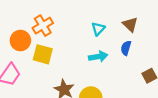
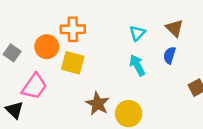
orange cross: (43, 26) -> (73, 29), turned 30
cyan arrow: (98, 56) -> (137, 65), turned -108

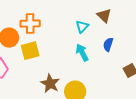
brown triangle: (174, 28) -> (104, 16), moved
yellow square: (73, 63) -> (30, 51), turned -30

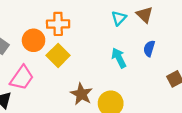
cyan triangle: (82, 27) -> (119, 18), moved
yellow square: (30, 51) -> (58, 55), turned -30

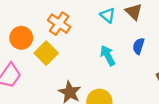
cyan triangle: (119, 18) -> (108, 15), turned -35
orange cross: (58, 24) -> (59, 24), moved, turned 35

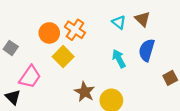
orange circle: (21, 38) -> (49, 33), moved
blue semicircle: (138, 46) -> (147, 50), size x1.5

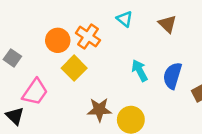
cyan triangle: (119, 22) -> (125, 19), moved
blue semicircle: (147, 50) -> (172, 76), moved
brown star: (85, 92) -> (99, 110), turned -30

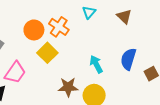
cyan triangle: (125, 19) -> (89, 12), turned 32
cyan arrow: (140, 71) -> (96, 64), moved

